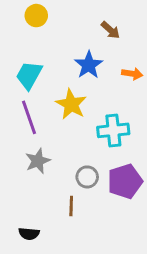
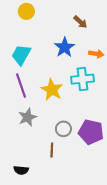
yellow star: (71, 104) -> (52, 90), moved
cyan cross: (113, 130) -> (83, 79), moved
purple pentagon: (125, 181) -> (91, 132), turned 30

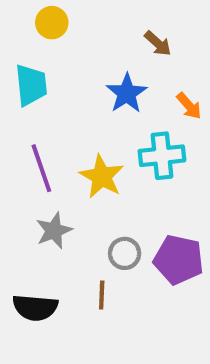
orange arrow: (96, 54) -> (189, 106), turned 40
cyan trapezoid: (21, 55) -> (31, 85), moved, turned 145
black semicircle: (21, 170) -> (35, 307), moved, size x1.5

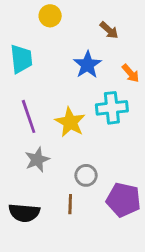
yellow circle: (52, 23) -> (50, 16), moved
purple pentagon: (179, 260) -> (123, 200), moved

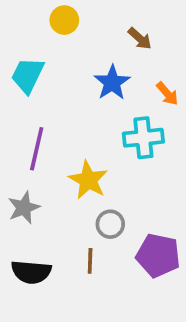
cyan trapezoid: (21, 59) -> (28, 75), turned -148
purple line: (29, 116) -> (37, 149), turned 32
yellow star: (70, 122) -> (88, 180), moved
gray star: (37, 160) -> (24, 208), moved

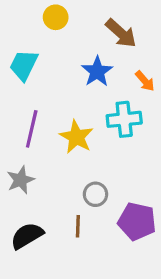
brown arrow: (140, 38) -> (121, 33), size x1.5
yellow star: (88, 180) -> (76, 137), moved
black semicircle: (31, 272) -> (27, 236), turned 144

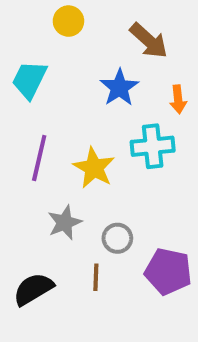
orange arrow: (145, 81) -> (178, 99), turned 35
gray star: (21, 180) -> (65, 223), moved

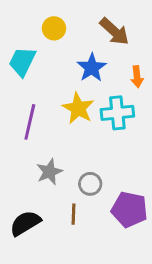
yellow circle: (68, 21) -> (54, 28), moved
yellow star: (94, 168) -> (78, 108), moved

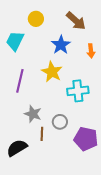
cyan cross: (117, 113) -> (78, 91), moved
gray star: (49, 172) -> (33, 114), turned -30
brown line: (74, 214) -> (42, 134), moved

